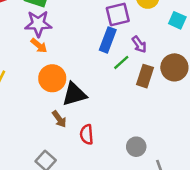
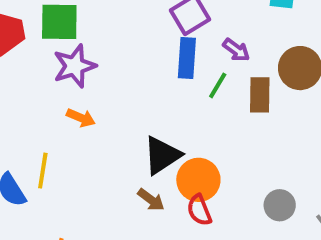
orange arrow: (39, 46) -> (81, 118), moved
orange circle: (52, 78) -> (198, 180), moved

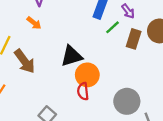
brown arrow: (151, 200) -> (25, 61), moved, size x1.6
gray circle: (280, 205) -> (127, 101), size x1.5

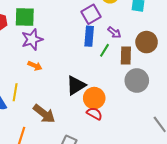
brown arrow: (25, 61) -> (44, 114), moved
red semicircle: (83, 91) -> (94, 113), turned 140
gray circle: (127, 101) -> (137, 81), moved

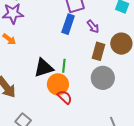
green line: (105, 50) -> (64, 66), moved, turned -40
red semicircle: (94, 113) -> (65, 97), moved

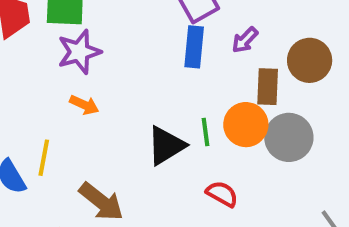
purple arrow: (93, 27) -> (245, 40), turned 96
orange circle: (58, 84) -> (246, 125), moved

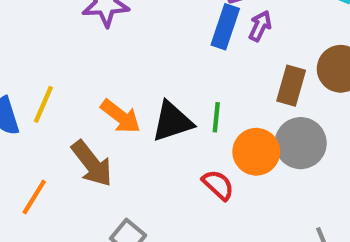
purple arrow: (245, 40) -> (260, 26), moved, turned 148
orange arrow: (84, 105) -> (121, 116), moved, size x1.4
orange circle: (246, 125) -> (256, 152), moved

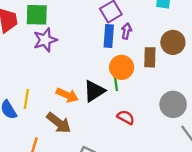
gray circle: (301, 143) -> (173, 104), moved
orange circle: (256, 152) -> (122, 67), moved

